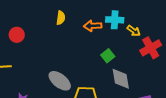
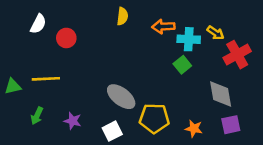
cyan cross: (115, 20) -> (189, 39), moved
gray diamond: (121, 79) -> (221, 94), moved

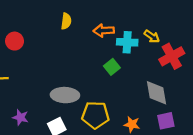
green square: (182, 65) -> (112, 67), moved
gray ellipse: (121, 97) -> (65, 95), turned -36

